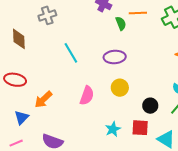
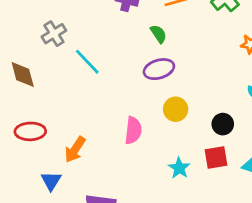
green semicircle: (121, 23) -> (158, 34), moved
cyan line: (71, 53) -> (87, 62), moved

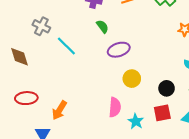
gray cross: (54, 34) -> (41, 26), turned -30
green semicircle: (158, 34) -> (102, 27), moved
pink semicircle: (133, 130) -> (115, 107), moved

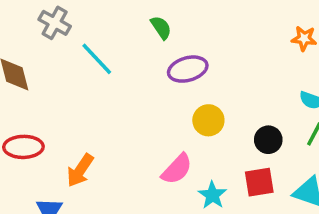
pink semicircle: (115, 107) -> (177, 169), turned 36

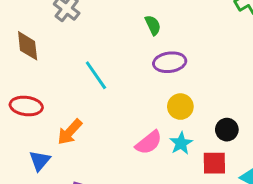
cyan line: (97, 59) -> (96, 75), moved
cyan star: (212, 195) -> (181, 143), moved

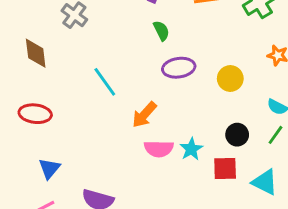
yellow circle: (180, 107) -> (230, 78), moved
orange arrow: (70, 132) -> (144, 115), moved
pink semicircle: (149, 143) -> (159, 149), turned 40

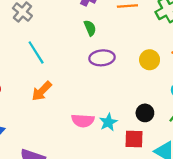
yellow circle: (230, 78) -> (150, 60), moved
cyan line: (105, 82) -> (36, 52), moved
orange arrow: (144, 115) -> (42, 91), moved

